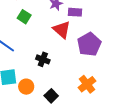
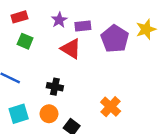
purple pentagon: (89, 44) -> (115, 39), moved
orange circle: (26, 87) -> (49, 114), moved

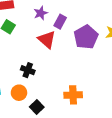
purple rectangle: (83, 26) -> (60, 22), turned -64
orange cross: (111, 107) -> (73, 95), turned 36

